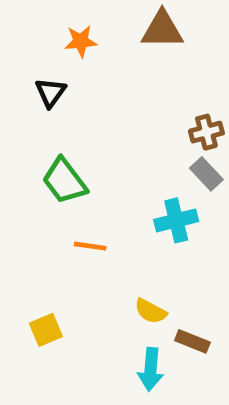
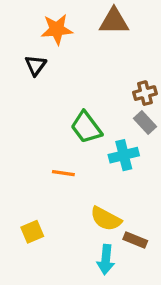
orange star: (81, 41) -> (57, 29), size x1.4
green trapezoid: (64, 181) -> (86, 127), moved
yellow semicircle: (151, 311) -> (106, 219), size x1.4

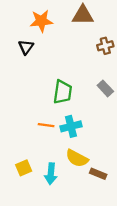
brown cross: (145, 93) -> (105, 46), moved
green trapezoid: (86, 127) -> (63, 92), turned -135
cyan cross: (124, 155) -> (71, 126), moved
cyan arrow: (106, 260) -> (51, 174), moved

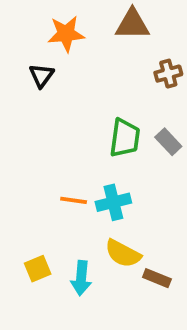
green trapezoid: (63, 92) -> (125, 138), moved

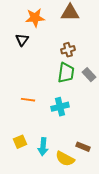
brown cross: (168, 74) -> (68, 50), moved
orange line: (74, 200) -> (28, 100), moved
yellow semicircle: (123, 253) -> (65, 159), moved

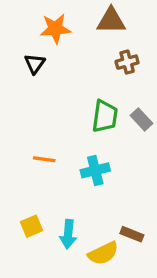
brown cross: (68, 50) -> (127, 62), moved
yellow semicircle: (65, 159) -> (103, 253), turned -54

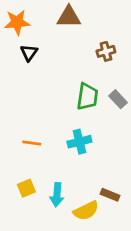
brown triangle: (111, 21) -> (69, 17), moved
orange star: (55, 29) -> (17, 22), moved
orange line: (44, 159) -> (32, 143), moved

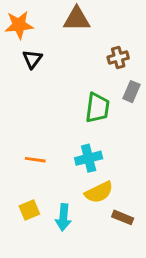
gray rectangle: (118, 99) -> (131, 92), moved, turned 66
yellow semicircle: (86, 211) -> (99, 192), moved

